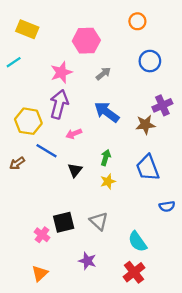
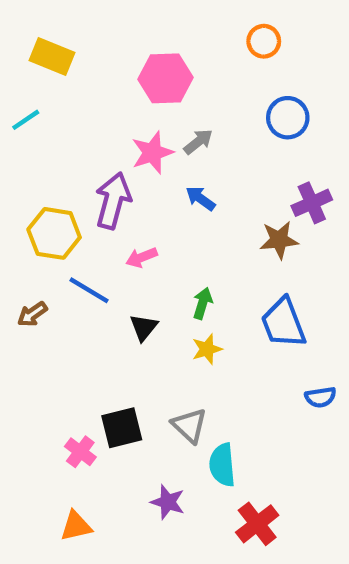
pink star: (61, 72) -> (152, 153), moved
blue arrow: (107, 112) -> (200, 198), moved, size x0.6
cyan semicircle: (137, 242) -> (222, 465), moved, turned 30
orange triangle: (40, 273) -> (76, 526), turned 30

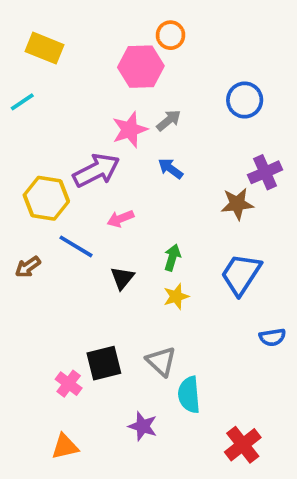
orange circle: (264, 41) -> (171, 35), moved
purple arrow: (113, 201) -> (96, 170), turned 48
blue trapezoid: (283, 323) -> (241, 274), turned 54
red cross: (257, 524) -> (243, 445), moved

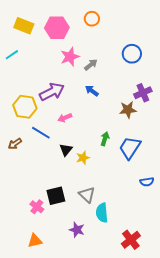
pink hexagon: (141, 67) -> (57, 28), moved
pink star: (130, 130) -> (70, 57), moved
green arrow: (172, 258) -> (105, 139), moved
yellow star: (176, 296) -> (83, 158), moved

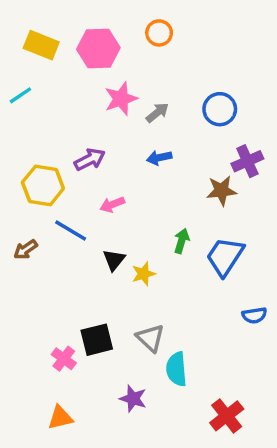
blue circle: (132, 54) -> (220, 109), moved
blue arrow: (92, 91) -> (159, 158), turned -48
purple arrow: (52, 92) -> (90, 159), size x0.7

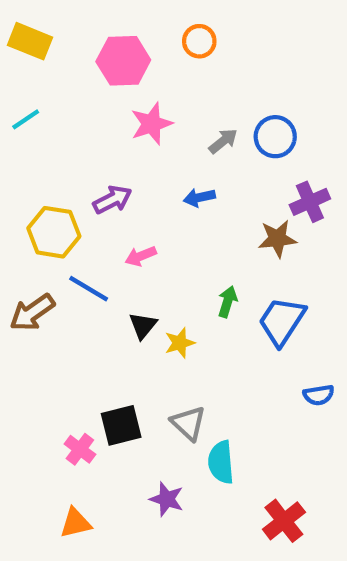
yellow rectangle: (41, 45) -> (30, 41), moved
gray arrow: (157, 113) -> (223, 141), moved
brown arrow: (26, 250) -> (32, 312), size x1.5

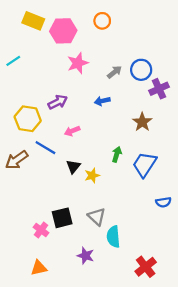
yellow rectangle: (30, 41) -> (33, 21), moved
purple cross: (310, 202) -> (159, 89), moved
brown star: (277, 239) -> (142, 122), turned -30

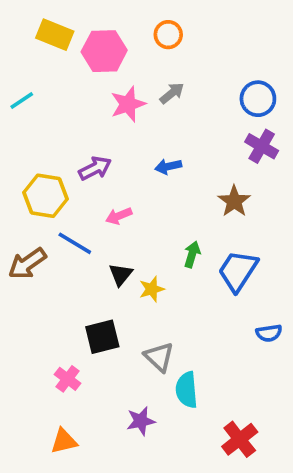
blue circle: (141, 70) -> (258, 99), moved
gray arrow: (114, 72) -> (172, 93), moved
purple cross: (159, 89) -> (262, 146), turned -36
black square: (62, 218) -> (102, 337), moved
purple star: (86, 256) -> (141, 421), turned -30

